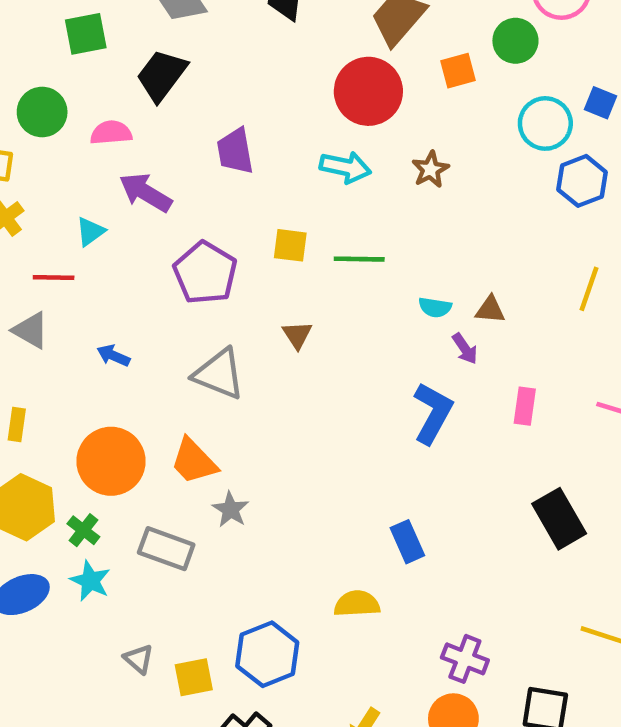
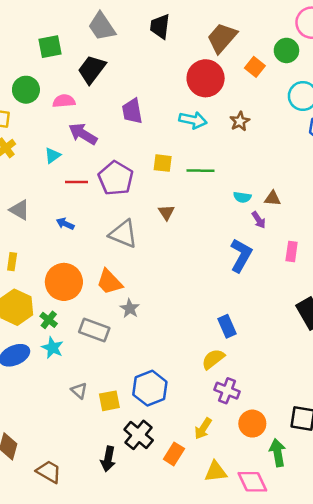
orange square: (458, 71) -> (255, 67), turned -36
red line: (54, 277) -> (77, 182), moved
yellow semicircle: (357, 604) -> (213, 359), moved, turned -35
purple cross: (465, 659) -> (227, 391), moved

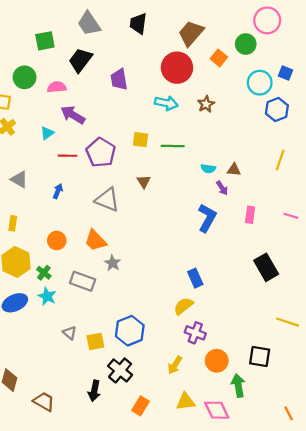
purple trapezoid: (132, 111) -> (119, 79), moved
blue arrow: (65, 224) -> (58, 191), turned 88
orange circle: (64, 282) -> (57, 241), size x0.6
orange rectangle: (174, 454) -> (140, 406), moved

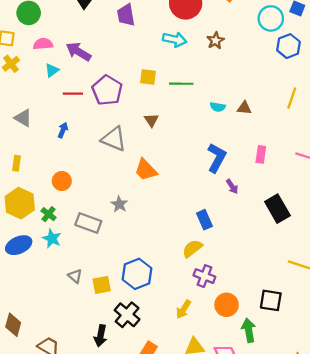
pink semicircle: (57, 87) -> (43, 44), moved
purple arrow: (222, 188) -> (232, 187), moved
orange trapezoid: (95, 241) -> (146, 170), moved

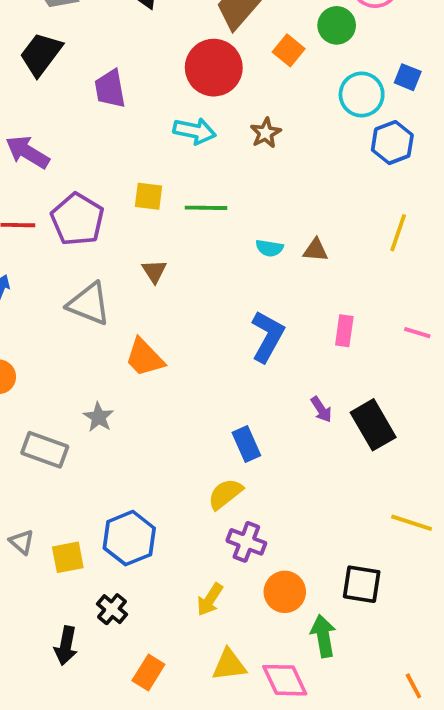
purple arrow: (232, 187) -> (321, 409), moved
black cross: (127, 315) -> (112, 609), size x0.7

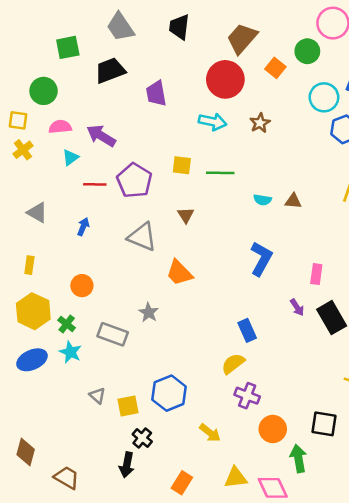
black trapezoid: (41, 54) -> (110, 70), turned 32
pink rectangle: (344, 331) -> (316, 274), moved
yellow arrow: (210, 600) -> (210, 433), moved, turned -85
black cross: (112, 609) -> (142, 438), moved

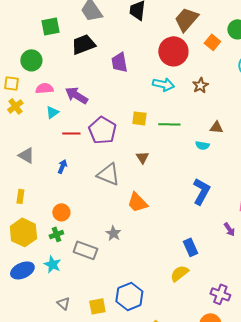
brown triangle: (293, 201) -> (216, 127), moved
green cross: (67, 324) -> (56, 234), moved, turned 32
gray triangle: (97, 396) -> (63, 303), moved
purple cross: (247, 396) -> (220, 294), moved

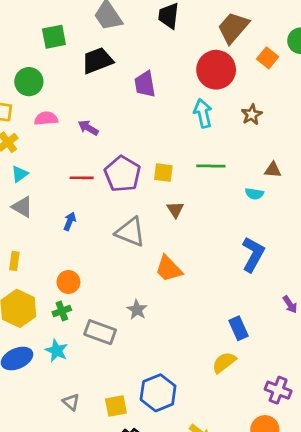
cyan arrow: (163, 84) -> (203, 113), turned -115
purple arrow: (76, 95) -> (88, 128), size x0.7
cyan triangle: (52, 112) -> (20, 174), moved
yellow square: (139, 118) -> (163, 173), moved

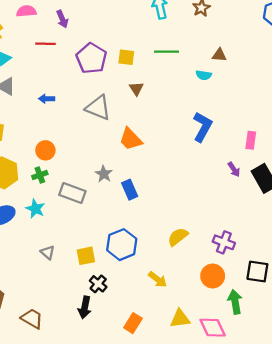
purple arrow: (88, 128) -> (62, 19), turned -144
red line: (82, 178) -> (45, 44), moved
blue arrow: (70, 221) -> (47, 99), turned -112
blue rectangle: (239, 328) -> (130, 190), moved
yellow semicircle: (224, 362) -> (178, 237), moved

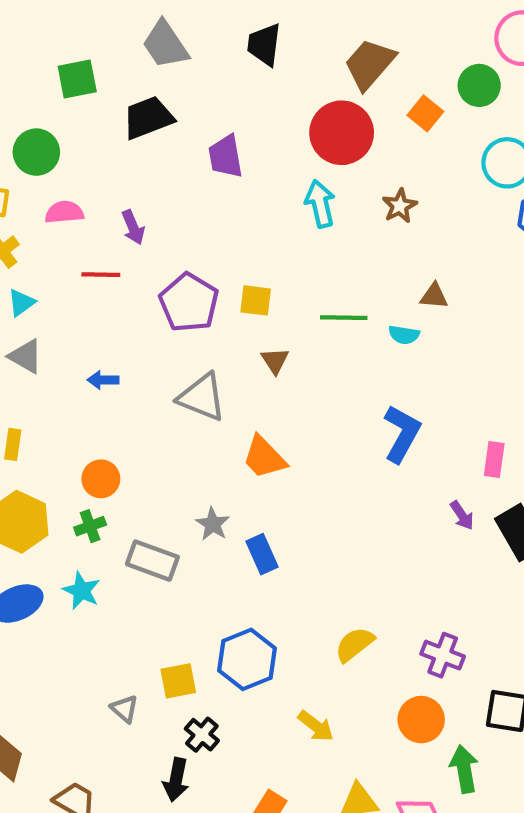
green line: (167, 52) -> (344, 318), moved
gray triangle: (48, 252) -> (124, 709), moved

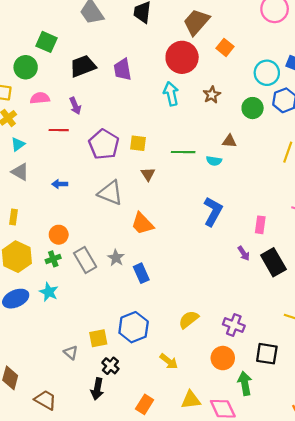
green square: (77, 79) -> (47, 42), moved, turned 35
green circle: (479, 85) -> (253, 108), moved
black trapezoid: (148, 118) -> (83, 66), moved
gray rectangle: (152, 561) -> (85, 260), moved, turned 40

